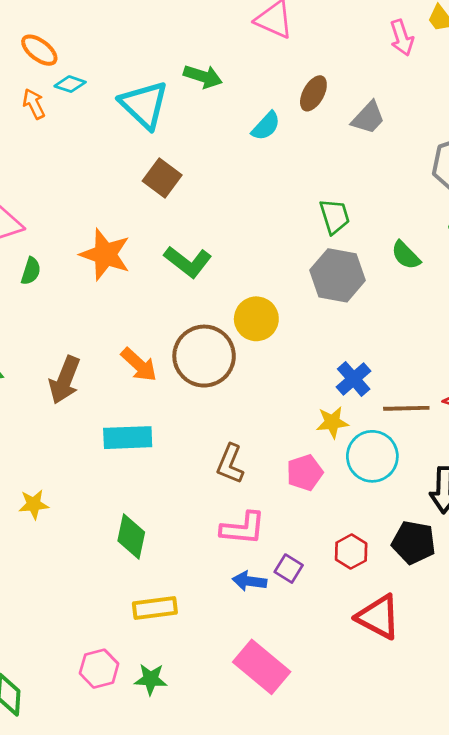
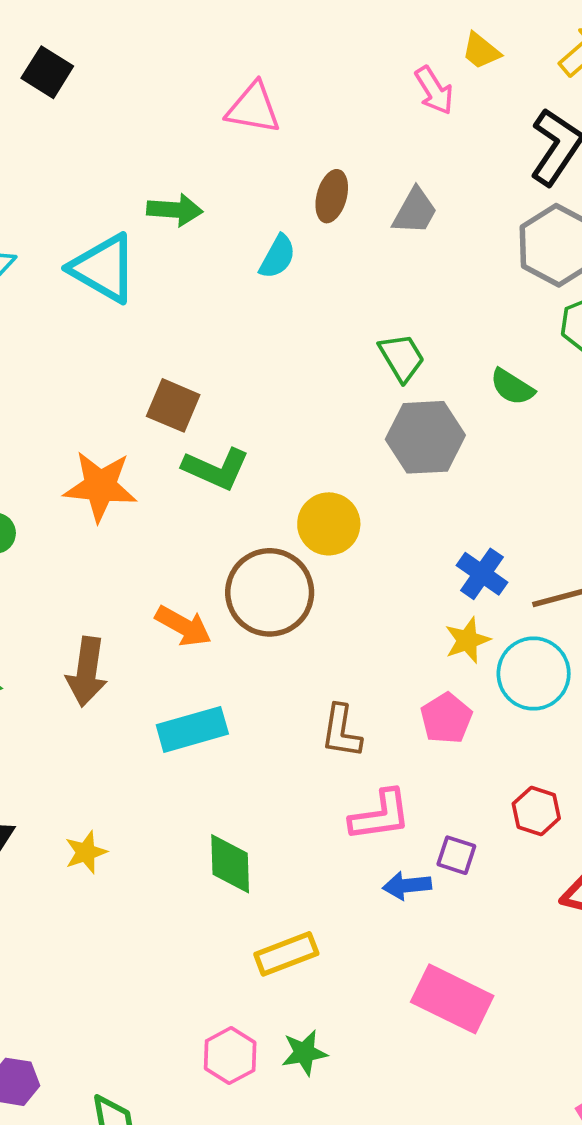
brown square: (162, 178) -> (173, 405), moved

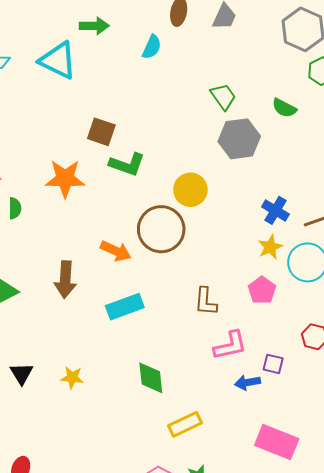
yellow star: (86, 852) -> (72, 377), turned 30

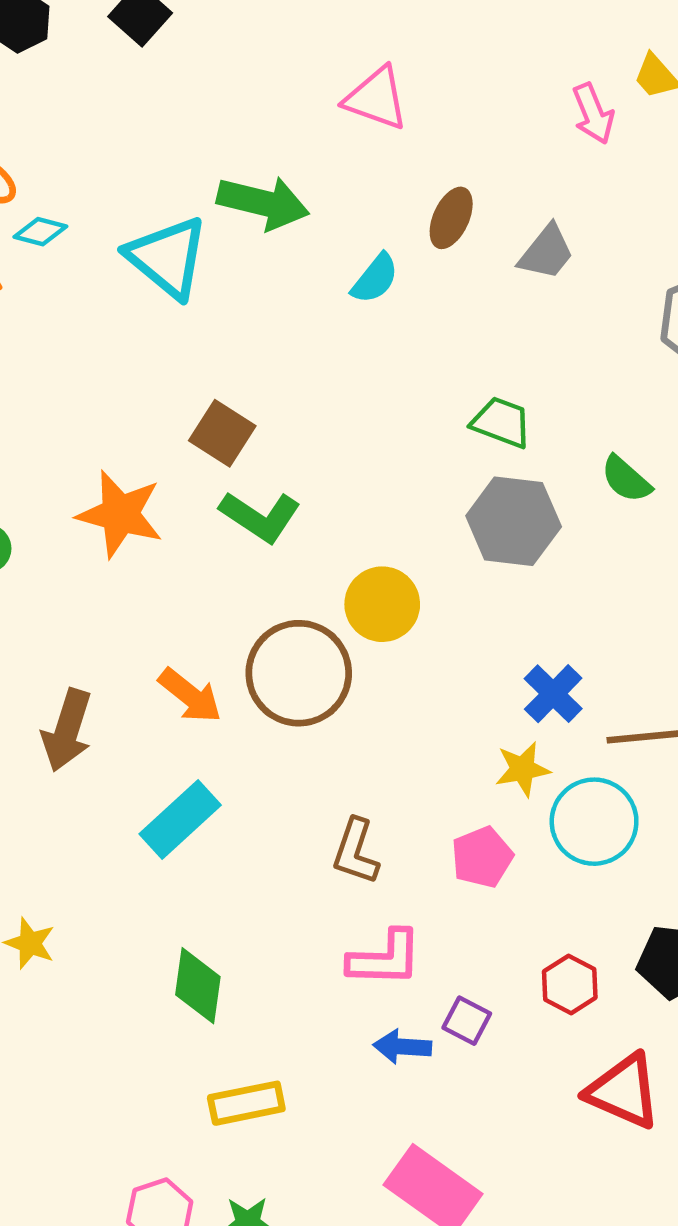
green arrow: (94, 26) -> (263, 203), size x1.4
green trapezoid: (223, 97) -> (501, 422), turned -48
cyan rectangle: (125, 307) -> (180, 819), turned -36

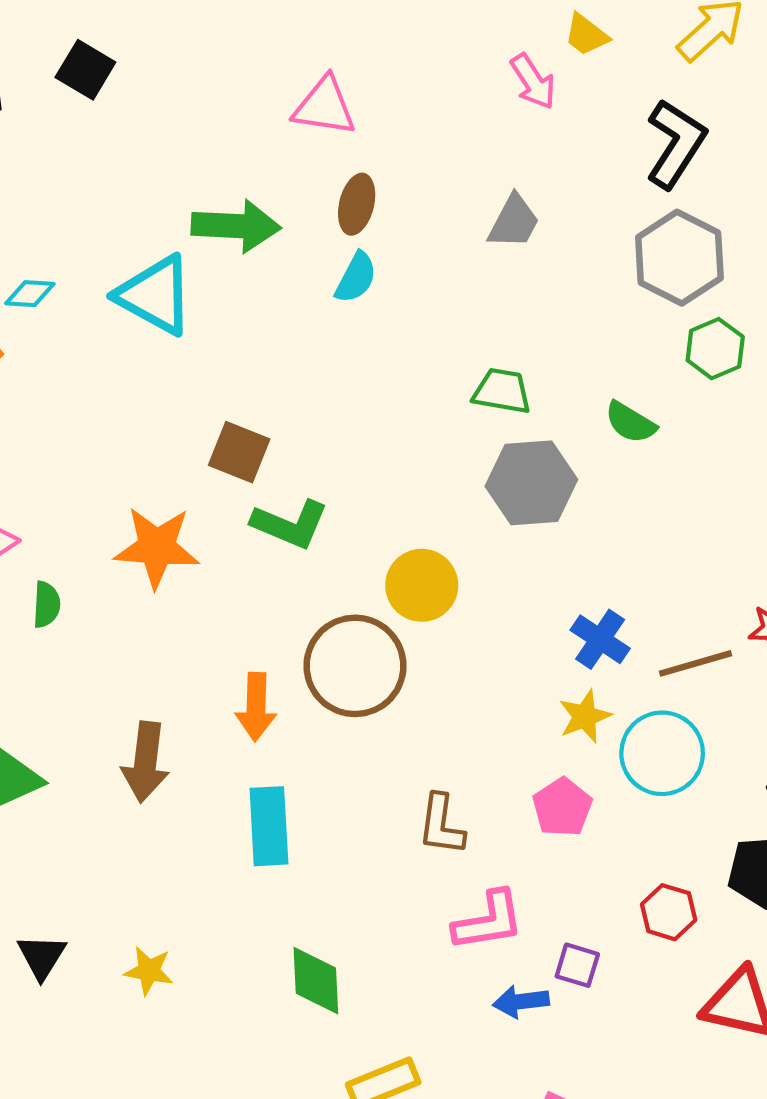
brown ellipse: (451, 218) -> (357, 204), moved
orange arrow: (190, 696) -> (256, 707), turned 64
cyan rectangle: (180, 819) -> (269, 826), turned -40

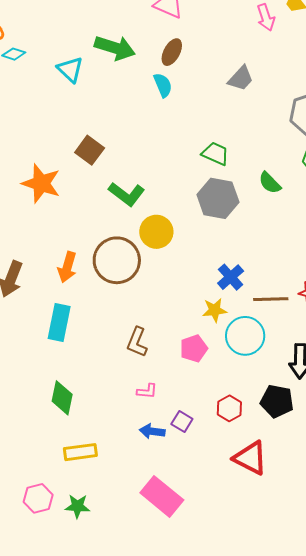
cyan semicircle: (356, 278) -> (163, 85), turned -65
cyan triangle: (155, 295) -> (70, 69), size x0.7
green L-shape: (290, 524) -> (127, 194), moved
pink L-shape: (488, 921) -> (147, 391), size x0.6

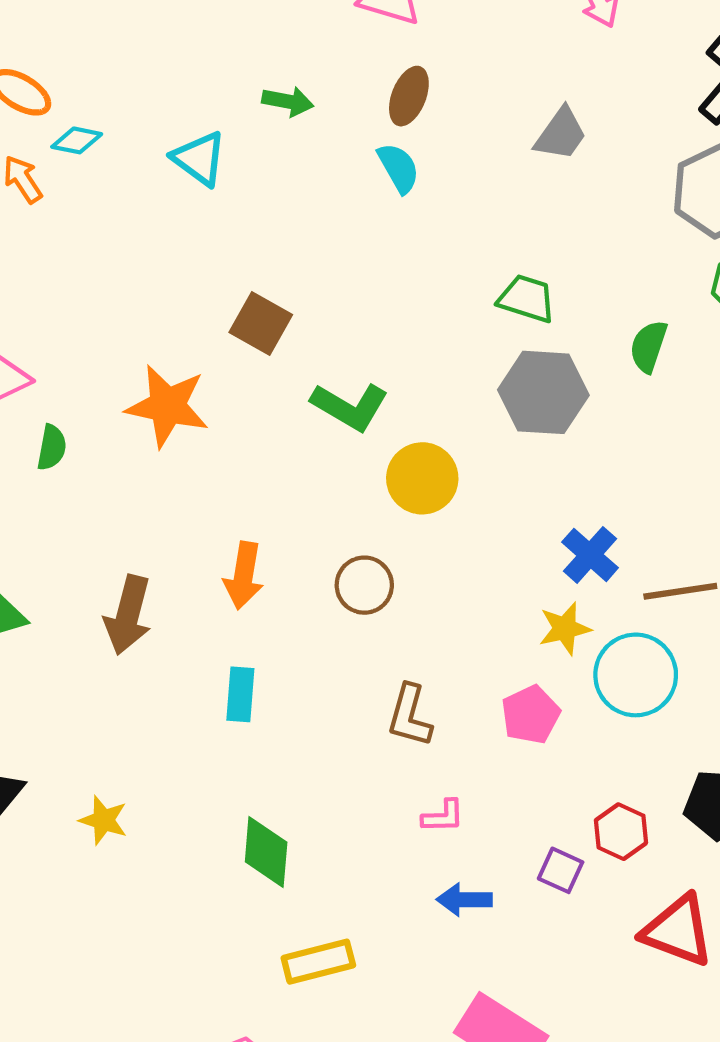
green arrow: (115, 48) -> (288, 101), size x0.6
green semicircle: (270, 183) -> (649, 346), turned 70
brown circle: (117, 260) -> (364, 585), moved, size x0.6
cyan rectangle: (59, 323) -> (240, 694), size x0.7
purple square: (182, 422) -> (561, 870), moved

